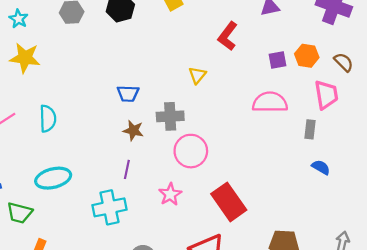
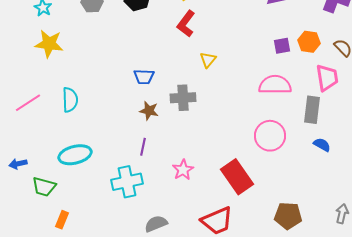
red L-shape: (228, 36) -> (186, 24), moved
gray rectangle: (310, 129) -> (312, 110), size x1.5
pink circle: (191, 151) -> (270, 136), moved

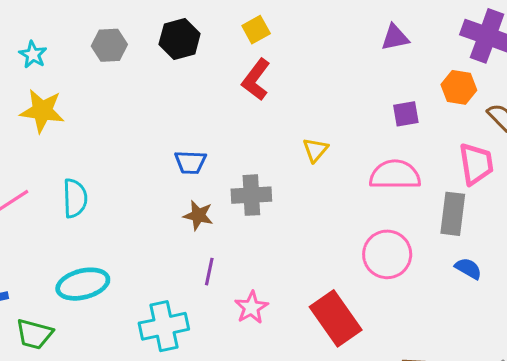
orange hexagon: (309, 42) -> (459, 87), moved
yellow triangle: (208, 60) -> (315, 150), moved
purple line: (143, 147) -> (209, 272), moved

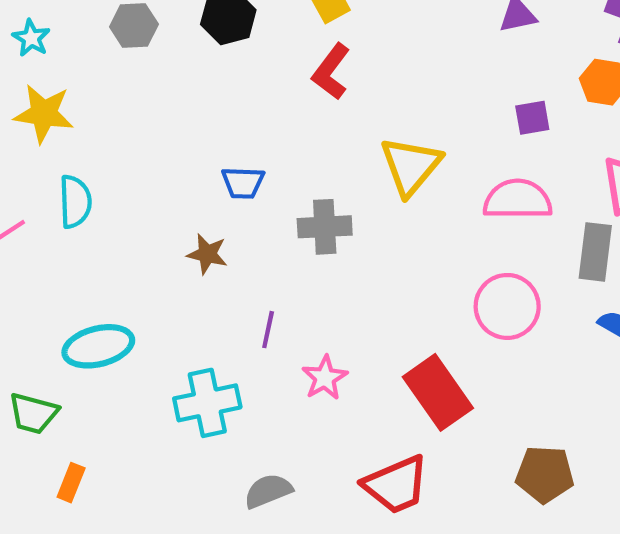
yellow triangle: (315, 150) -> (411, 166), size x1.8
cyan semicircle: (75, 198) -> (75, 202), moved
brown star: (198, 215) -> (207, 254), moved

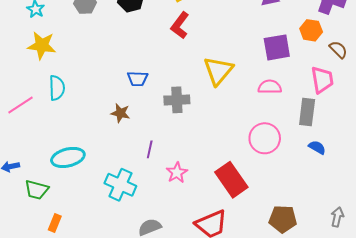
purple square: (532, 118) -> (277, 47), size x1.6
pink semicircle: (518, 200) -> (270, 87), size x0.7
cyan cross: (207, 403) -> (120, 185), turned 36

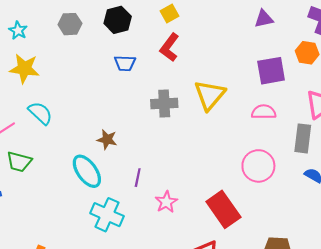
blue trapezoid: (138, 79) -> (125, 63), moved
cyan semicircle: (57, 88) -> (40, 113), turned -45
gray cross: (177, 100) -> (164, 103), moved
cyan ellipse: (68, 157) -> (87, 171), moved, turned 68
green trapezoid: (37, 190) -> (19, 162), moved

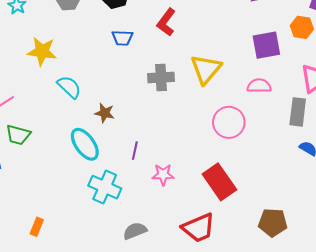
yellow star: (24, 69) -> (42, 51), moved
cyan semicircle: (40, 113) -> (69, 87), moved
pink circle: (258, 166) -> (229, 122), moved
pink star: (166, 202) -> (163, 175), turned 30

